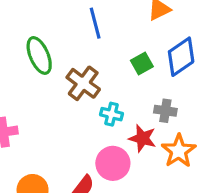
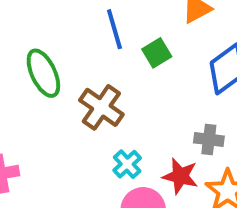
green square: (142, 63) -> (157, 53), moved
cyan cross: (112, 114) -> (127, 164), moved, turned 35

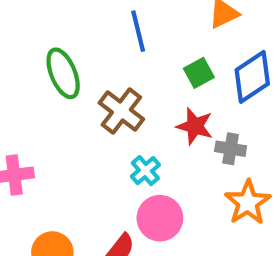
green square: (157, 53) -> (199, 73), moved
red star: (180, 176) -> (195, 126), moved

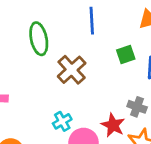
red star: (195, 126) -> (113, 125), moved
cyan cross: (145, 171) -> (62, 121), moved

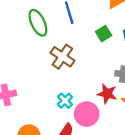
green ellipse: (39, 39) -> (38, 23), moved

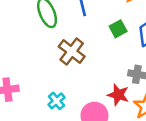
cyan cross: (65, 101) -> (57, 101), moved

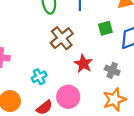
red star: (118, 95) -> (83, 64), moved

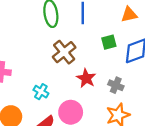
cyan cross: (39, 77) -> (41, 92), turned -32

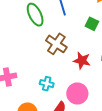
green square: (109, 42) -> (92, 24), turned -32

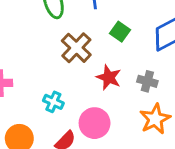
green square: (92, 24) -> (120, 32), moved

